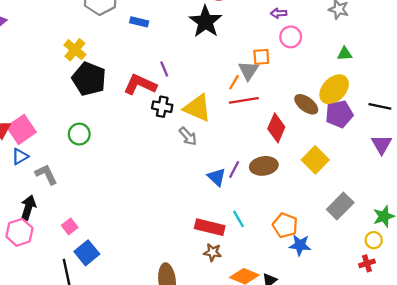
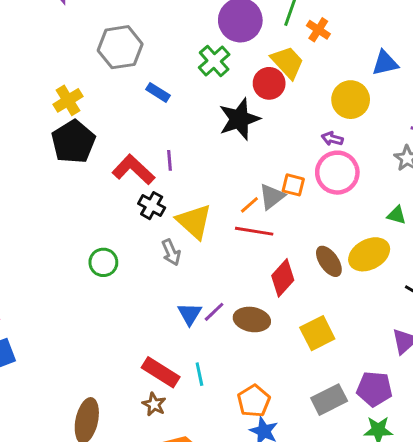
pink circle: (291, 37) -> (337, 173), size x1.5
purple pentagon: (339, 114) -> (374, 389), moved
green circle: (79, 134) -> (103, 262), moved

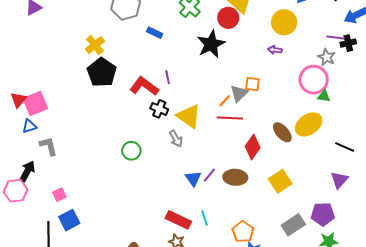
pink circle: (337, 173) -> (314, 80), moved

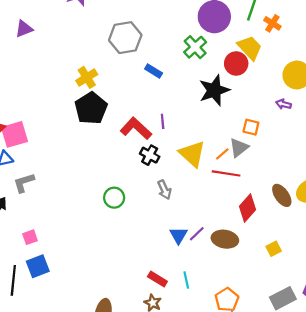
orange square: (252, 84) -> (251, 127), moved
yellow triangle: (189, 116) -> (192, 154), moved
gray L-shape: (48, 146) -> (24, 183), turned -100
yellow square: (280, 181) -> (274, 249), size x0.6
red rectangle: (178, 220) -> (157, 279), size x0.7

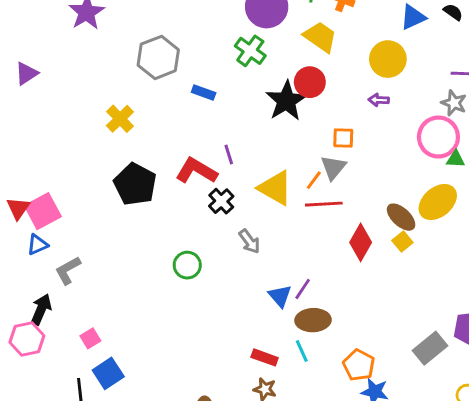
red circle: (236, 63) -> (310, 82), moved
black pentagon: (91, 108) -> (135, 184), moved
black cross: (150, 155) -> (221, 201), turned 30
brown ellipse: (225, 239) -> (313, 320), moved
yellow square: (274, 249) -> (402, 242), moved

